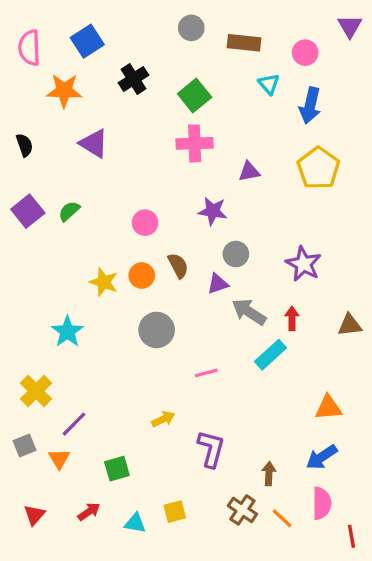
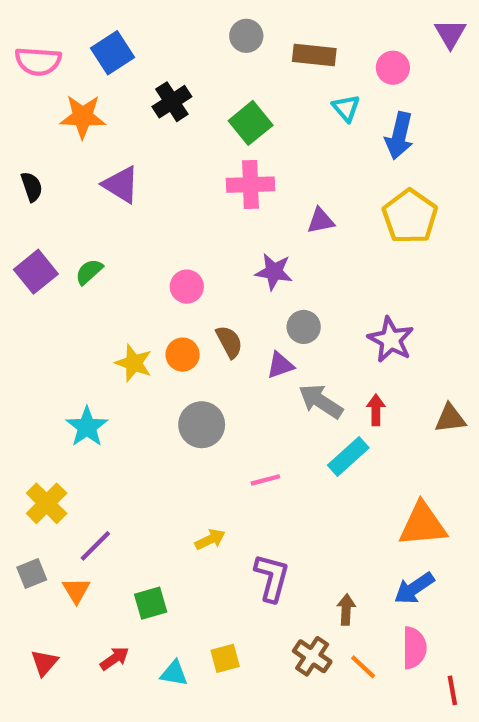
pink semicircle: (29, 48) -> (38, 61), turned -84
orange triangle: (328, 408) -> (423, 525), size x1.4

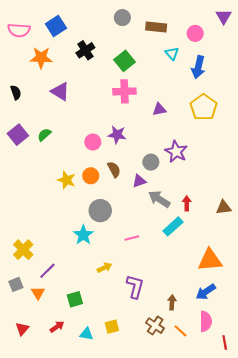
purple star: (274, 272) -> (117, 135), moved
purple star: (391, 340) -> (176, 152), moved
cyan star: (87, 427) -> (83, 235), moved

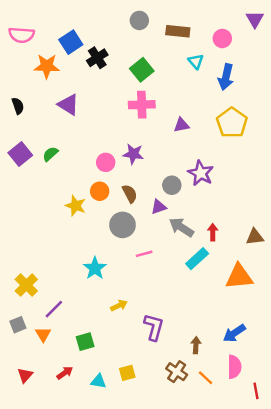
blue square: (56, 26) -> (71, 42), moved
orange circle: (91, 176) -> (100, 191), moved
gray circle: (100, 211) -> (122, 225), moved
pink line: (132, 238) -> (144, 254), moved
orange triangle: (210, 260) -> (239, 277), moved

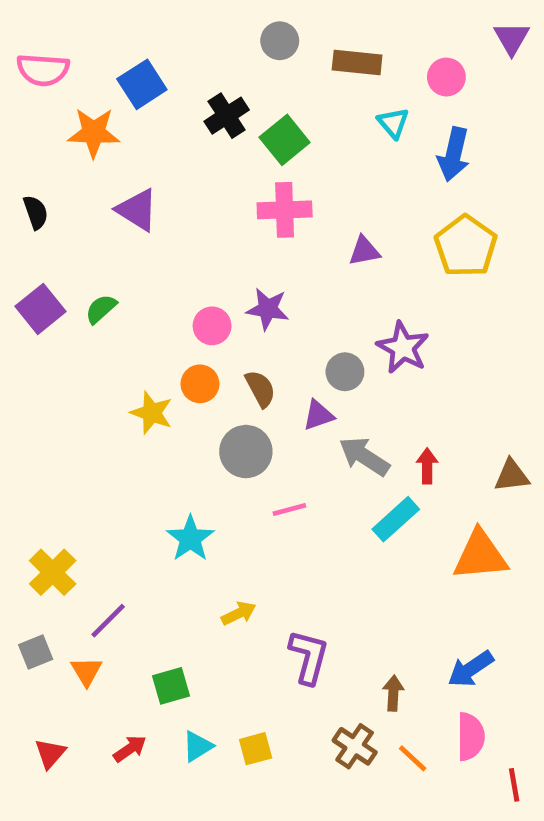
black cross: (97, 58) -> (227, 116), moved
cyan triangle: (98, 381) -> (198, 746), moved, turned -42

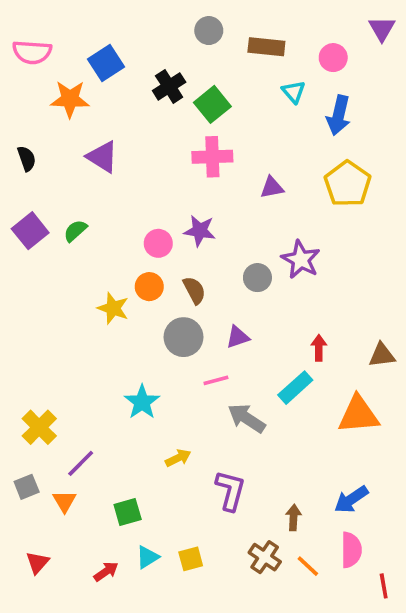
purple triangle: (318, 415) -> (238, 337), moved
gray arrow: (364, 456) -> (247, 418), moved
red arrow: (130, 749) -> (106, 572), moved

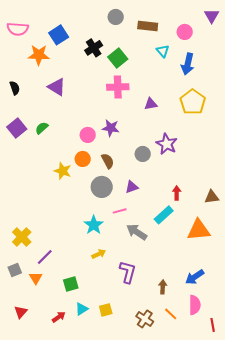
cyan star: (142, 402) -> (94, 225), moved
brown cross: (265, 557) -> (145, 319), moved

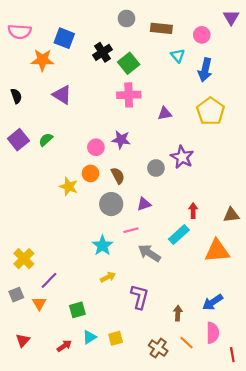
blue square: (59, 35) -> (64, 38), turned -36

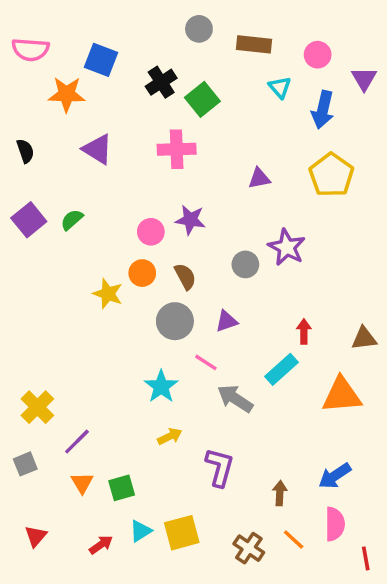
purple triangle: (231, 17) -> (364, 79), moved
pink cross: (129, 95) -> (177, 149), moved
pink line: (131, 230) -> (206, 362), turned 48
orange triangle: (39, 303) -> (82, 483), moved
yellow square: (116, 338) -> (182, 533), size x1.5

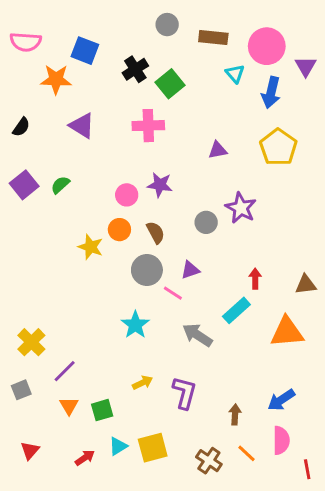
pink circle: (318, 55) -> (267, 46), size x1.6
black semicircle: (25, 151) -> (21, 127), turned 54
pink line: (206, 362) -> (173, 293), moved
yellow arrow: (170, 436) -> (143, 383), moved

